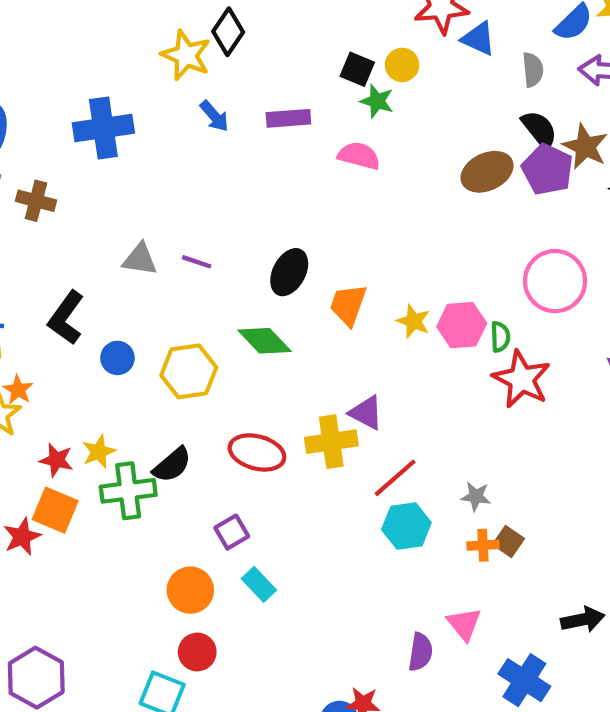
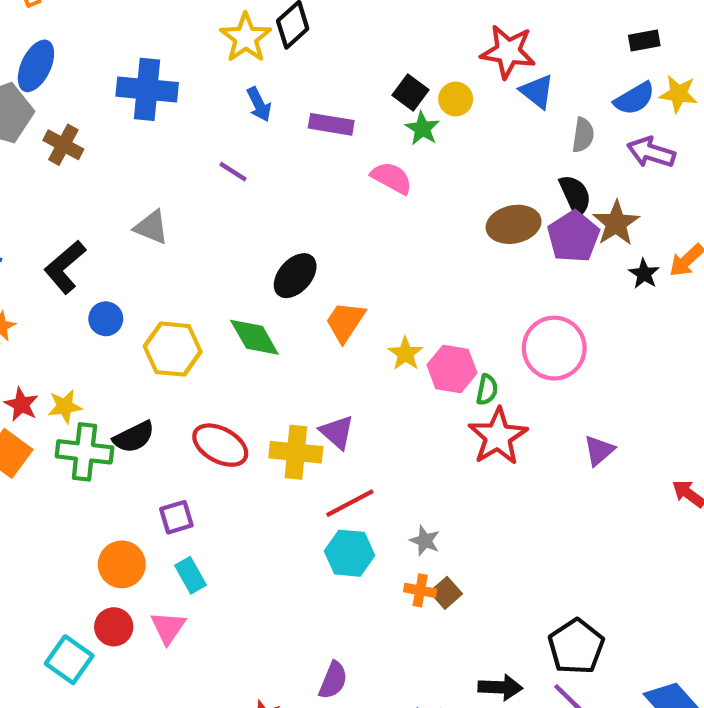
purple line: (197, 262) -> (233, 172), moved
pink triangle: (464, 624) -> (168, 628), moved

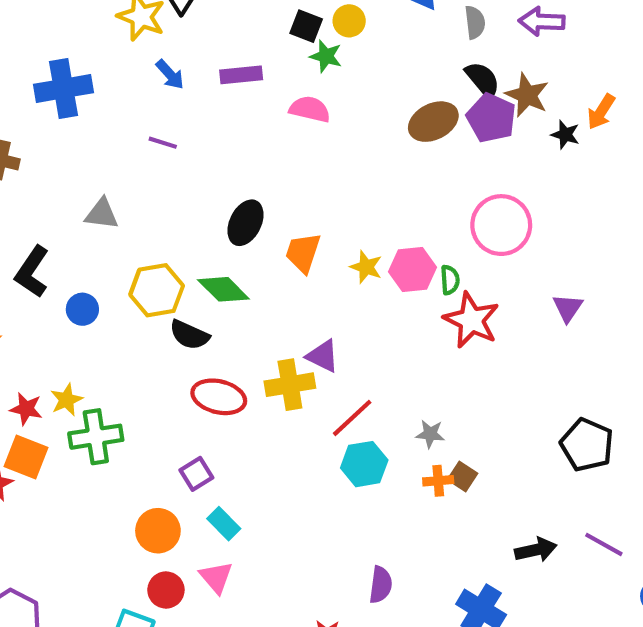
yellow hexagon: (173, 349) -> (157, 290), moved
black semicircle: (134, 437) -> (189, 335), moved, turned 66
black pentagon: (576, 647) -> (587, 445), moved

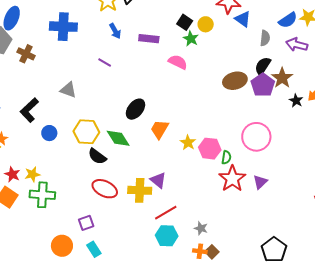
black semicircle: (483, 80) -> (263, 66), turned -120
purple triangle: (568, 308) -> (260, 182), moved

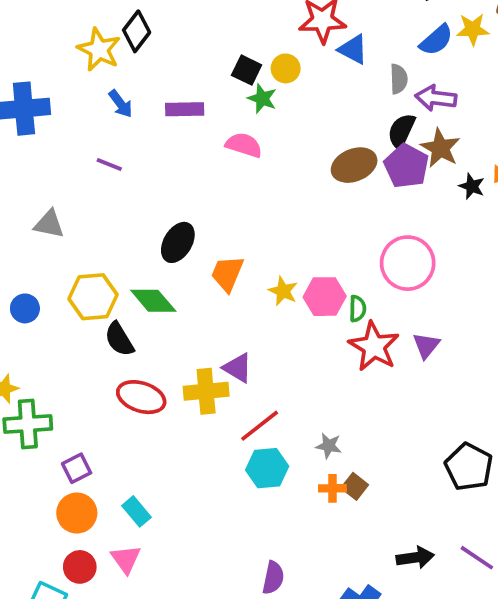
purple arrow: (297, 45) -> (436, 98), moved
black semicircle: (97, 156) -> (119, 339), turned 30
purple square: (86, 223) -> (77, 468), moved

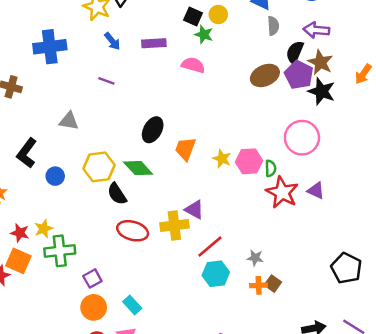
gray semicircle: (399, 79) -> (273, 26), moved
black star: (472, 186) -> (322, 91), moved, size x1.6
purple triangle: (426, 345) -> (316, 191), turned -42

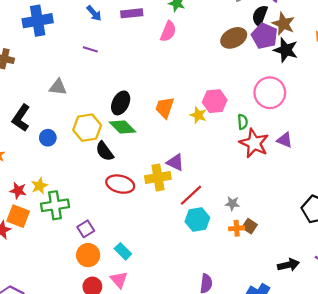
pink semicircle: (193, 65) -> (168, 31), turned 100
black ellipse: (153, 130) -> (121, 103), moved
pink hexagon: (249, 161) -> (215, 101), moved

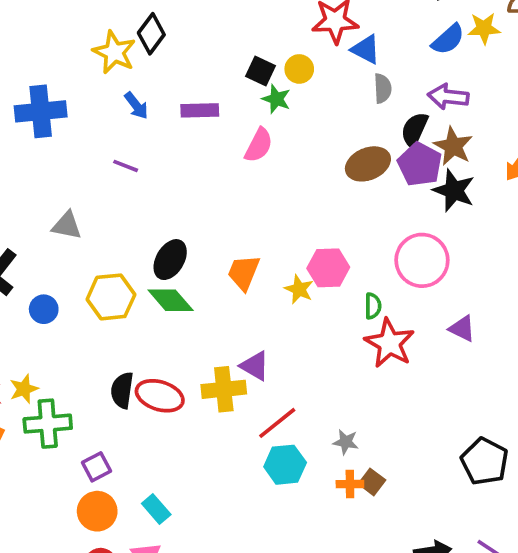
purple triangle: (285, 140) -> (462, 329), moved
black semicircle: (105, 151) -> (122, 390), moved, turned 40

